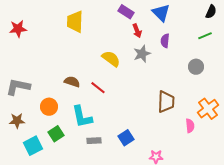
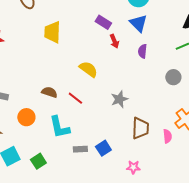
gray star: (142, 54) -> (119, 99), moved
brown trapezoid: (166, 102) -> (140, 128), moved
green square: (56, 134) -> (38, 161), moved
gray rectangle: (94, 141) -> (80, 149), moved

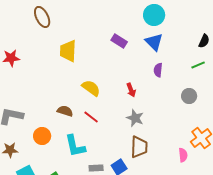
red arrow: (114, 41) -> (131, 90), moved
yellow semicircle: (88, 69) -> (91, 88), moved
gray star: (119, 99) -> (135, 118), turned -30
brown trapezoid: (140, 128) -> (139, 147), moved

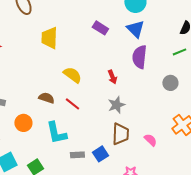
purple semicircle: (158, 70) -> (139, 57), size x1.6
gray star: (135, 118) -> (116, 105), turned 30
pink semicircle: (183, 155) -> (150, 140), moved, turned -40

